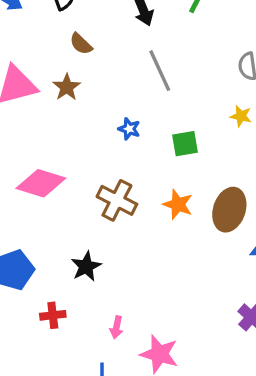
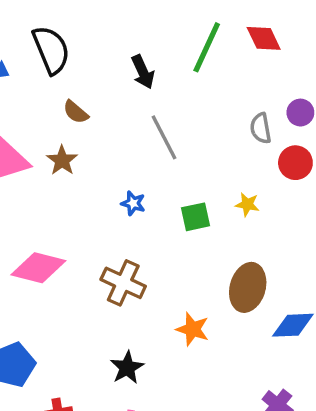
yellow star: (241, 116) -> (247, 204), moved
orange star: (178, 204) -> (193, 329), moved
black star: (86, 266) -> (127, 368), moved

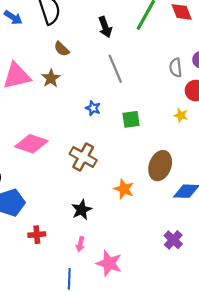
yellow star: (247, 204) -> (181, 115), moved

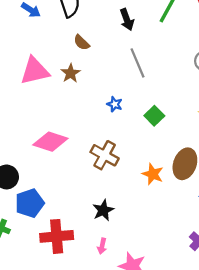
green square: (131, 119) -> (154, 116), turned -36
orange star: (124, 189) -> (153, 174), moved
red cross: (37, 235) -> (57, 236), size x1.8

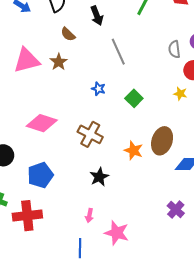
black arrow: (127, 20) -> (97, 16), moved
blue pentagon: (30, 203) -> (40, 175), moved
black star: (103, 210) -> (99, 177), moved
red cross: (57, 236) -> (27, 216), moved

